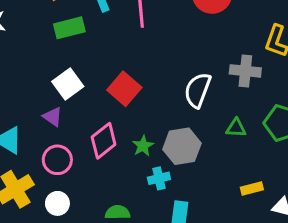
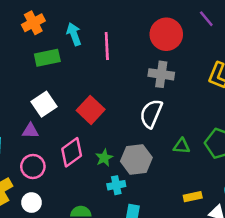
gray cross: (245, 71) -> (161, 74), moved
purple triangle: (53, 117) -> (30, 131), turned -36

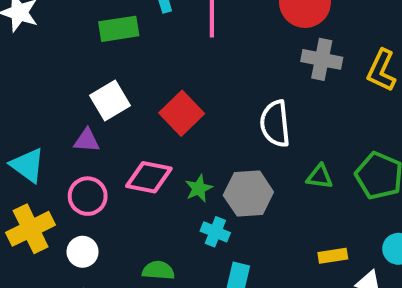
gray cross: (161, 74) -> (322, 59), moved
white semicircle: (151, 114) -> (275, 124), turned -32
pink diamond: (72, 152) -> (149, 177), turned 44
cyan cross: (116, 185) -> (215, 232), turned 30

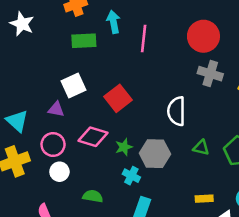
white circle: (83, 252) -> (59, 172), moved

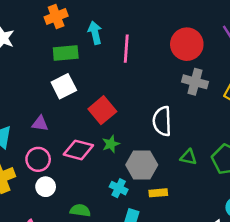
white square: (74, 85) -> (64, 86), moved
green star: (124, 147) -> (111, 144), moved
yellow rectangle: (204, 199) -> (158, 193), moved

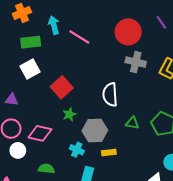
pink line: (126, 49) -> (79, 37), turned -60
pink diamond: (78, 150) -> (40, 133), moved

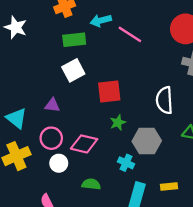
cyan arrow: (54, 25) -> (101, 20), turned -90
red square: (62, 87) -> (109, 92), turned 35
yellow rectangle: (109, 153) -> (169, 187), moved

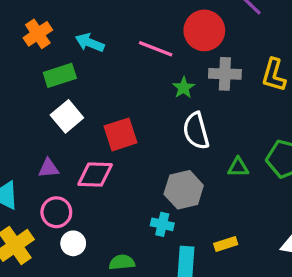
cyan arrow: (101, 20) -> (90, 43), turned 48
pink line: (130, 34) -> (156, 49), moved
green star: (118, 122) -> (184, 88), moved
pink diamond: (84, 144) -> (95, 175), moved

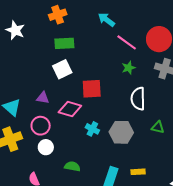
cyan arrow: (90, 43) -> (106, 20), moved
green star: (184, 88) -> (129, 68), moved
cyan cross: (162, 224) -> (92, 129), moved

